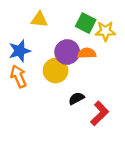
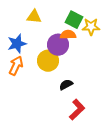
orange semicircle: (87, 53) -> (68, 35), moved
orange arrow: (18, 76) -> (16, 66), turned 48
red L-shape: (100, 113) -> (77, 110), moved

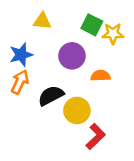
orange semicircle: (68, 35) -> (101, 76), moved
yellow circle: (48, 61) -> (77, 110), moved
black semicircle: (66, 85) -> (51, 96), moved, size x1.5

